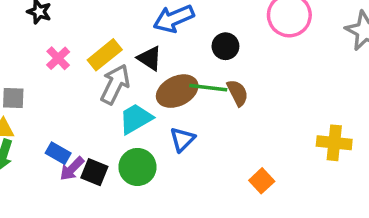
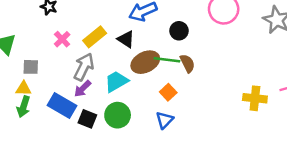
gray arrow: (115, 84) -> (84, 67), moved
blue triangle: (182, 139) -> (165, 120), moved
blue rectangle: (58, 153) -> (62, 106), size x1.6
purple arrow: (72, 169) -> (83, 89), moved
orange square: (262, 181) -> (168, 92), moved

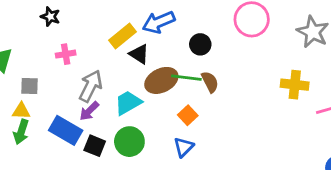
yellow rectangle: (95, 37) -> (123, 36), moved
pink cross: (62, 39) -> (66, 54), turned 35
yellow cross: (255, 98) -> (295, 85), moved

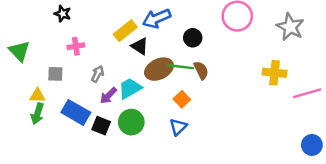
gray square: (29, 86) -> (55, 74), moved
gray arrow: (91, 86) -> (98, 74), size x0.6
purple arrow: (89, 111) -> (108, 96), moved

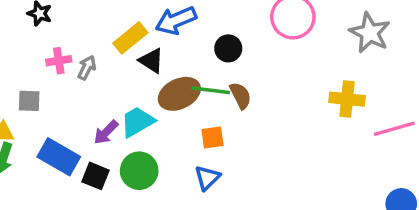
gray arrow: (98, 74) -> (87, 68), moved
orange square: (182, 99) -> (213, 137), turned 35

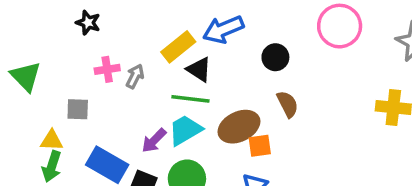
green line: (211, 90) -> (190, 99), moved
brown ellipse: (179, 94) -> (239, 127), moved

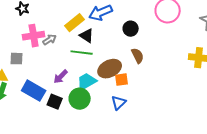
pink cross: (107, 69) -> (34, 36), size x1.5
gray arrow: (135, 76) -> (50, 40), turned 32
cyan trapezoid: (185, 130) -> (87, 82), moved

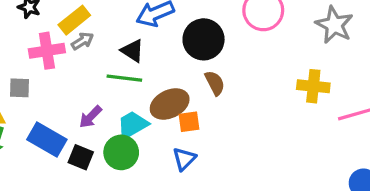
yellow rectangle: (75, 23) -> (74, 20), moved
black circle: (131, 29) -> (204, 39), size x1.6
gray arrow: (50, 40) -> (82, 41), moved

